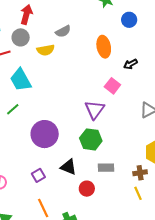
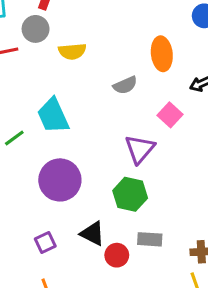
gray semicircle: (63, 31) -> (125, 85), moved
cyan trapezoid: (21, 80) -> (53, 116), moved
red circle: (87, 189) -> (117, 255), moved

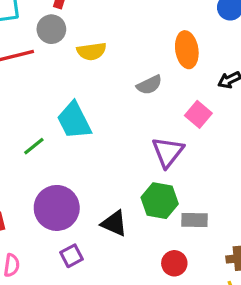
purple circle: (60, 180) -> (57, 208), moved
black triangle: (92, 234) -> (114, 223), moved
gray rectangle: (150, 239) -> (195, 220), moved
red circle: (117, 255) -> (174, 263), moved

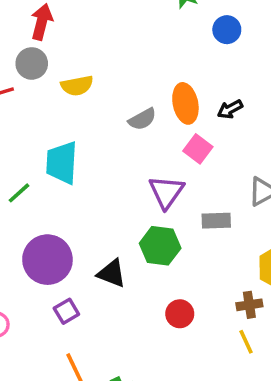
orange ellipse: (187, 50) -> (185, 103), moved
cyan trapezoid: (74, 121) -> (62, 163), turned 33
gray rectangle: (195, 220) -> (216, 221), moved

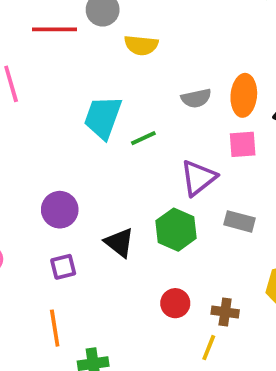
pink square: (198, 149) -> (243, 144), turned 32
green line: (19, 193) -> (143, 138), moved
purple circle: (47, 260) -> (60, 210), size x0.7
brown cross: (249, 305) -> (225, 312), moved
yellow line: (246, 342) -> (209, 348), moved, turned 30

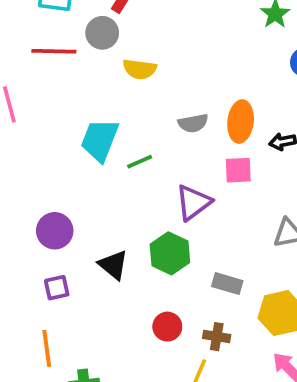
gray rectangle: (240, 221) -> (227, 284), moved

